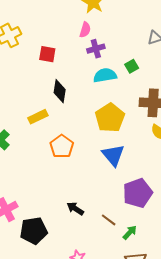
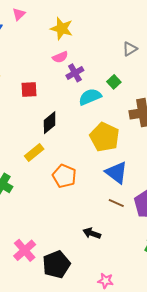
pink semicircle: (85, 30) -> (60, 57), turned 63
black diamond: (60, 91) -> (50, 123), turned 55
brown line: (109, 220) -> (116, 203), moved

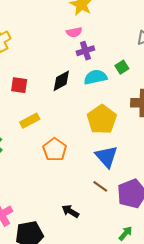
red square: (29, 90) -> (19, 85), moved
black diamond: (50, 123) -> (61, 81), moved

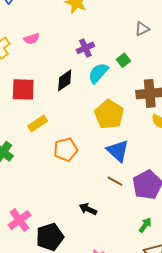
pink semicircle: (74, 32) -> (32, 39), moved
cyan semicircle: (95, 77) -> (98, 73), turned -30
red square: (19, 85) -> (23, 89), size x1.4
orange pentagon: (55, 150) -> (66, 150), turned 30

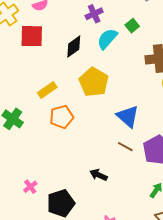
red square: (23, 89) -> (32, 36), moved
yellow pentagon: (109, 114) -> (94, 82), moved
orange pentagon: (66, 150) -> (62, 117), moved
pink cross: (20, 220) -> (30, 187), size x0.6

